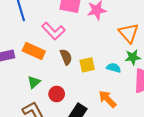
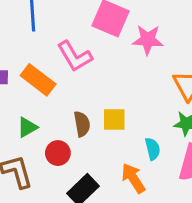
brown semicircle: (66, 57) -> (82, 124), moved
cyan semicircle: (114, 68) -> (153, 149), moved, turned 48

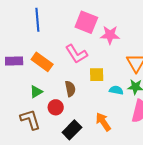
pink L-shape: (75, 56) -> (76, 54), moved
yellow square: (114, 119) -> (97, 75), moved
cyan semicircle: (153, 149) -> (116, 90), moved, turned -64

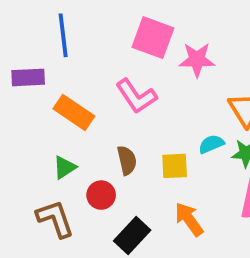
purple rectangle: (14, 61) -> (28, 77), moved
yellow square: (97, 75) -> (175, 166), moved
cyan semicircle: (116, 90) -> (211, 144), moved, turned -32

